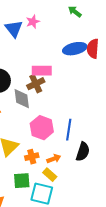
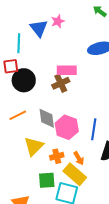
gray diamond: (22, 99) -> (47, 118), moved
orange arrow: (54, 159) -> (79, 158), turned 80
yellow rectangle: (50, 175) -> (75, 174), size x1.6

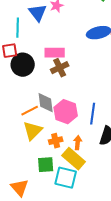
pink rectangle: (67, 70) -> (55, 53), moved
orange line: (18, 115) -> (30, 111), moved
orange arrow: (79, 158) -> (78, 143), turned -144

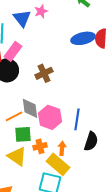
pink rectangle: (55, 53) -> (13, 51), moved, turned -54
yellow triangle: (33, 131) -> (17, 156), moved, turned -40
green square: (46, 165) -> (23, 134), moved

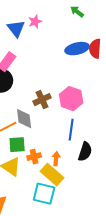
brown cross: (44, 73) -> (42, 100), moved
pink hexagon: (50, 117) -> (71, 99), moved

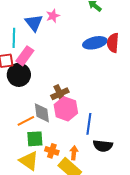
pink hexagon: (71, 99) -> (66, 109), moved
black semicircle: (85, 152) -> (103, 146), turned 78
orange cross: (34, 157) -> (52, 151), turned 32

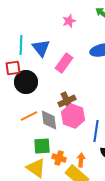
pink star: (53, 16) -> (69, 21), moved
blue triangle: (34, 23) -> (41, 48), moved
pink rectangle: (25, 56) -> (64, 63), moved
orange line: (26, 121) -> (29, 116), moved

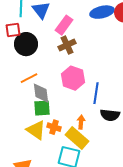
brown cross: (67, 101) -> (67, 45), moved
gray diamond: (49, 120) -> (41, 93), moved
orange cross: (59, 158) -> (54, 127), moved

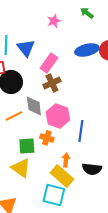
gray diamond: (41, 93) -> (34, 106), moved
black semicircle: (110, 115) -> (92, 169), moved
orange cross: (54, 127) -> (47, 138), moved

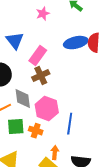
green square: (27, 146) -> (16, 127), moved

